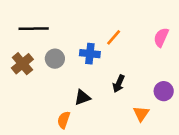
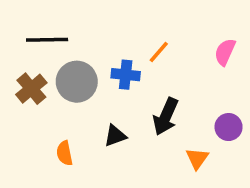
gray circle: (55, 59) -> (77, 82), size x1.5
black arrow: (119, 84) -> (166, 117), size x1.5
orange semicircle: (64, 120) -> (65, 153), moved, turned -30

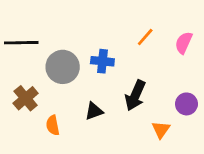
black line: (47, 40) -> (21, 43), moved
orange line: (159, 52) -> (145, 37), moved
brown cross: (31, 89) -> (26, 98), moved

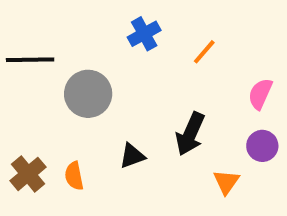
pink semicircle: (184, 43) -> (260, 94), moved
blue cross: (102, 61) -> (144, 34), moved, turned -35
brown cross: (26, 98) -> (28, 174), moved

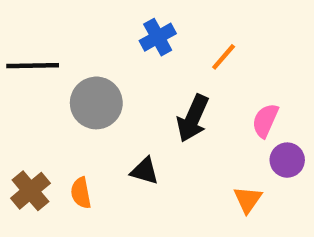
pink semicircle: (260, 94) -> (265, 121), moved
black arrow: (190, 134) -> (193, 118), moved
black triangle: (132, 156) -> (145, 171), turned 36

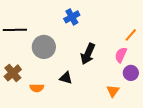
orange line: (224, 57) -> (131, 35), moved
brown cross: (30, 191) -> (13, 73), moved
orange semicircle: (81, 193) -> (37, 88), turned -80

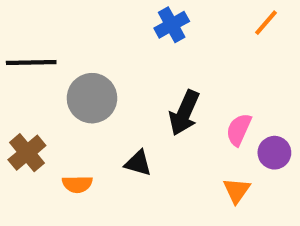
blue cross: (72, 17) -> (172, 25), moved
orange line: (131, 35) -> (266, 23), moved
pink semicircle: (121, 55) -> (239, 130), moved

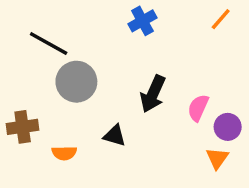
black line: (31, 63) -> (49, 43), moved, turned 30
brown cross: (27, 153) -> (23, 127), turned 32
orange triangle: (237, 190) -> (217, 158), moved

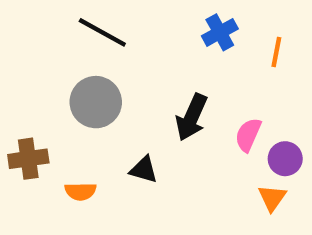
orange line: (221, 19) -> (276, 52), moved, turned -30
blue cross: (142, 21) -> (220, 32), moved
black line: (49, 43) -> (102, 32), moved

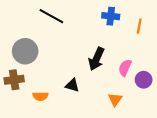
blue cross: (220, 32) -> (111, 16), turned 35
gray circle: (96, 102) -> (25, 51), moved
orange triangle: (272, 198) -> (115, 99), moved

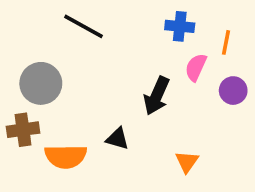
pink semicircle: (125, 68) -> (196, 67), moved
purple circle: (144, 80) -> (233, 91), moved
orange semicircle: (40, 96) -> (66, 156), size x1.6

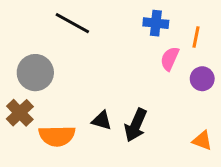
black arrow: (157, 96) -> (136, 125), moved
brown cross: (23, 130) -> (20, 113), turned -36
orange triangle: (187, 162) -> (202, 141), moved, turned -45

